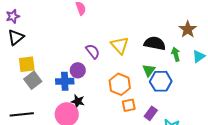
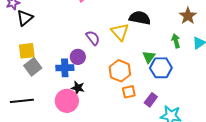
black triangle: (16, 37) -> (25, 18), moved
black semicircle: (155, 43) -> (140, 18), moved

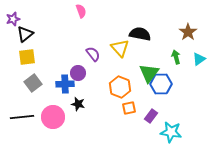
yellow square: (27, 51) -> (27, 57), moved
green triangle: (149, 57) -> (149, 73), size x1.5
pink circle: (67, 101) -> (53, 117), moved

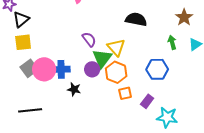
yellow triangle: (120, 48) -> (116, 47), moved
purple circle: (78, 73) -> (92, 69), moved
green triangle: (149, 73) -> (102, 58), moved
black line: (22, 117) -> (30, 110), moved
pink circle: (53, 117) -> (44, 69), moved

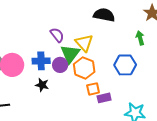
blue cross: (61, 69) -> (41, 61), moved
purple rectangle: (147, 101) -> (104, 98), moved, turned 40

